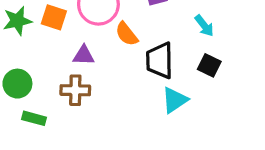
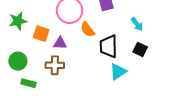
orange square: (54, 17) -> (41, 34), moved

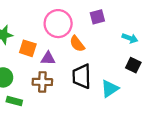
cyan arrow: (137, 24) -> (130, 38), turned -32
black trapezoid: (109, 46) -> (82, 76), moved

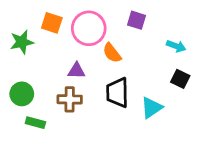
purple square: (97, 17) -> (137, 20), turned 32
orange square: (28, 48) -> (52, 23), moved

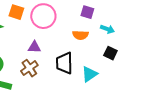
purple square: (137, 20) -> (87, 12), moved
orange semicircle: (112, 53) -> (80, 35), moved, turned -49
brown cross: (70, 99) -> (29, 68), turned -36

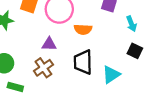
cyan arrow: (107, 29) -> (131, 24), turned 48
orange semicircle: (80, 35) -> (83, 29), moved

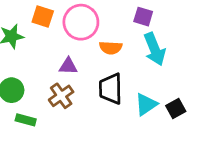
cyan arrow: (131, 24) -> (155, 49), moved, size x1.6
black square: (135, 51) -> (176, 109), moved, turned 35

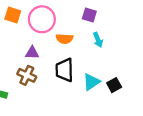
cyan arrow: (155, 49) -> (98, 40), size x0.6
brown cross: (61, 96) -> (27, 75), turned -30

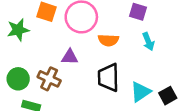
brown cross: (27, 75) -> (49, 79), moved

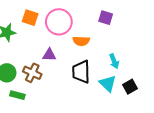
cyan arrow: (148, 41) -> (114, 61), moved
cyan triangle: (141, 92) -> (108, 83), turned -42

